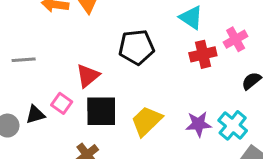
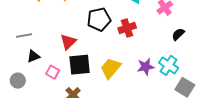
red cross: (203, 54) -> (127, 28), moved
pink square: (62, 103) -> (53, 72), moved
black triangle: (35, 114) -> (33, 56), moved

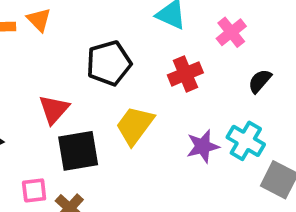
red cross: (127, 28) -> (185, 74), moved
yellow trapezoid: (111, 68) -> (135, 125), moved
pink square: (53, 72) -> (34, 190), moved, turned -32

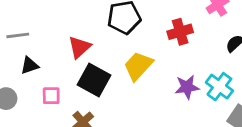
black square: (78, 151) -> (94, 80), turned 32
pink square: (34, 190) -> (51, 96), moved

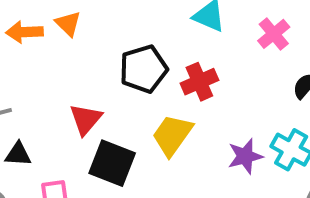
red cross: (180, 32) -> (199, 82), moved
black triangle: (30, 65) -> (18, 154), turned 30

